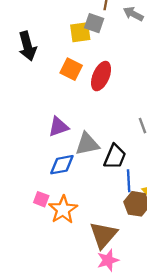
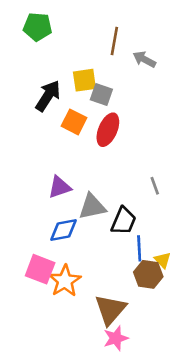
gray square: (94, 23) -> (101, 95), moved
black arrow: (27, 46) -> (48, 96), moved, turned -132
pink square: (41, 199) -> (40, 269), size x1.6

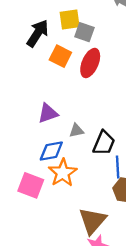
gray triangle: (92, 207) -> (76, 130), size x0.6
orange star: (65, 281) -> (63, 173), moved

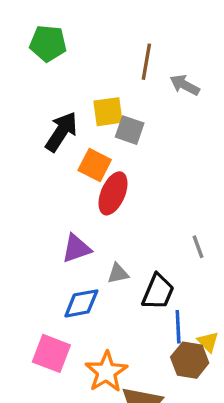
red ellipse: (90, 63) -> (113, 193), moved
orange star: (63, 173) -> (106, 372), moved

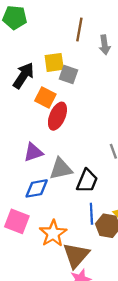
gray arrow: (185, 85) -> (105, 45), turned -126
gray triangle: (118, 273) -> (61, 169), size x1.6
blue line: (178, 327) -> (91, 214), moved

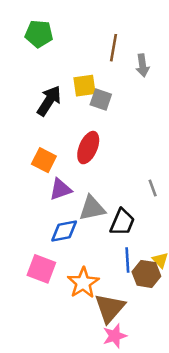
orange square: (45, 97) -> (44, 160), moved

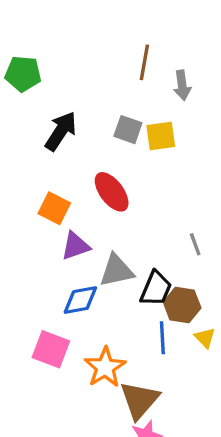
green pentagon: (39, 34) -> (23, 74), moved
yellow square: (84, 86) -> (161, 136), moved
red ellipse: (88, 148) -> (112, 192), turned -60
brown hexagon: (146, 274) -> (182, 305), moved

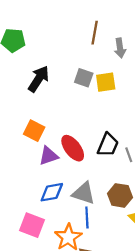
red ellipse: (112, 192) -> (73, 148), moved
gray triangle: (117, 271) -> (84, 193), moved, turned 30
black trapezoid: (156, 289) -> (108, 145), moved
blue line: (162, 338) -> (87, 217), moved

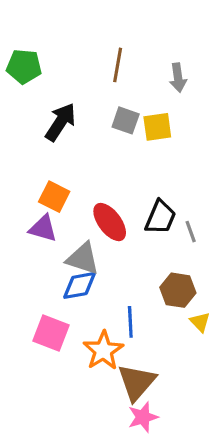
brown line: (95, 33) -> (118, 65), moved
purple triangle: (48, 156) -> (43, 228), moved, turned 35
gray triangle: (84, 193) -> (83, 258), moved

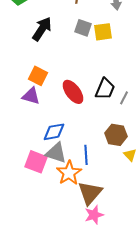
gray line: (191, 232) -> (124, 98), turned 48
gray triangle: (83, 258) -> (56, 153), moved

